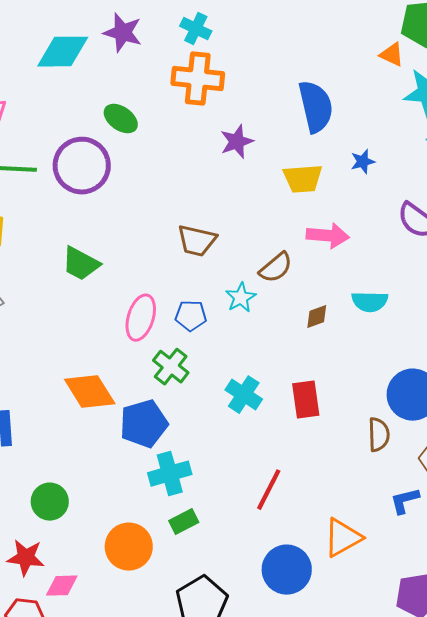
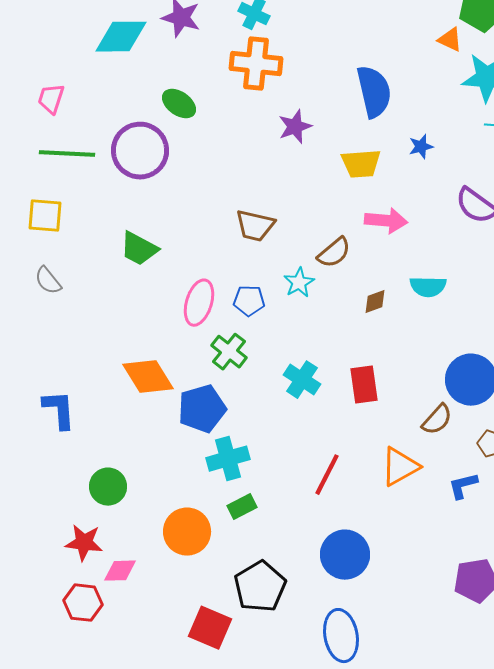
brown semicircle: (379, 435) -> (437, 420), turned 44
orange triangle: (343, 538) -> (400, 467), moved

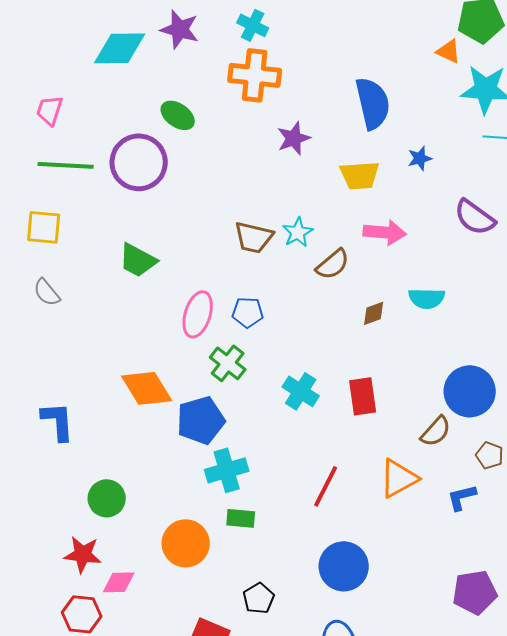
cyan star: (299, 283) -> (298, 232), moved
green rectangle: (242, 507) -> (241, 518), turned 32
black pentagon: (260, 587) -> (259, 598), size x0.6

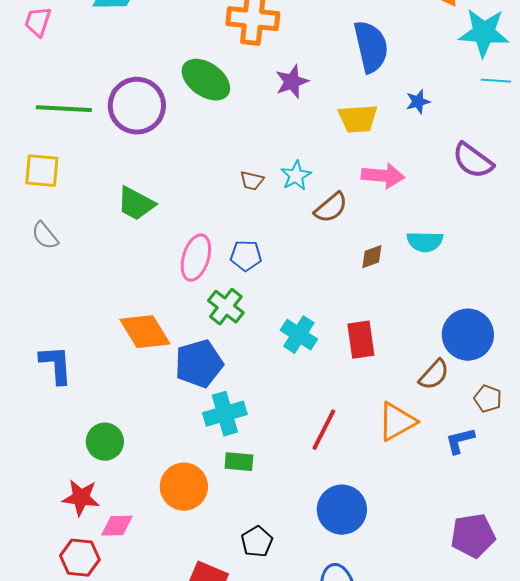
pink trapezoid: (50, 110) -> (38, 22), moved
green ellipse: (178, 115) -> (206, 80), moved, size x1.4
brown trapezoid: (254, 237) -> (252, 181), size x0.6

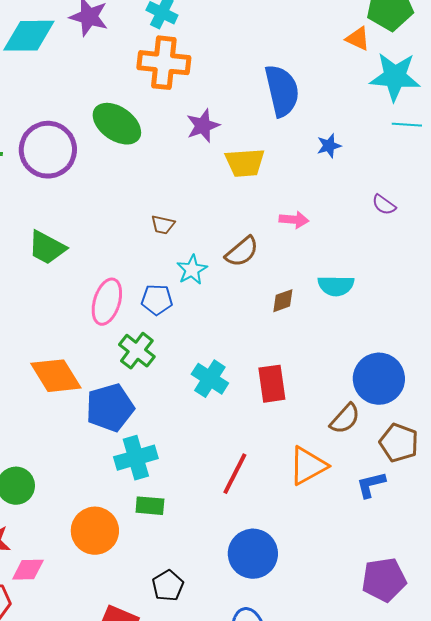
yellow trapezoid: (358, 119) -> (245, 163), moved
purple semicircle: (473, 161) -> (384, 205), size x0.6
cyan star: (296, 176) -> (192, 270), moved
pink arrow: (383, 176) -> (294, 220), size x0.7
brown pentagon: (488, 399) -> (399, 443), size x1.4

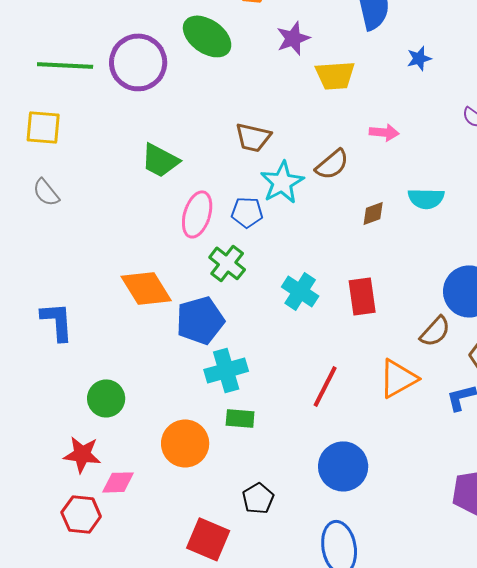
brown trapezoid: (163, 225) -> (253, 137), size x1.5
green trapezoid: (47, 248) -> (160, 160), moved
cyan star: (192, 270) -> (282, 182), size x1.4

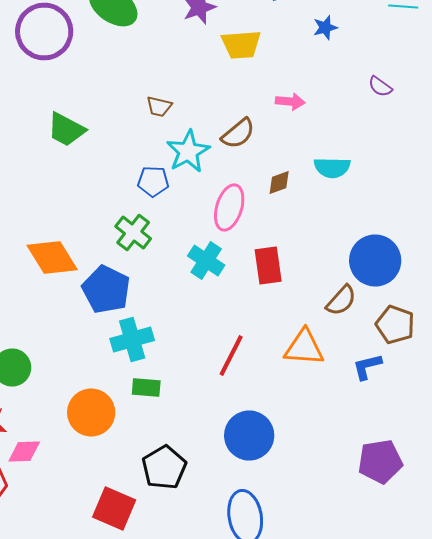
brown trapezoid: (253, 137) -> (159, 106), size x0.7
pink ellipse: (197, 214) -> (229, 208), moved
blue pentagon: (200, 320) -> (106, 290), turned -30
orange triangle: (398, 378) -> (304, 348), turned 33
black pentagon: (258, 498) -> (164, 468), size x1.4

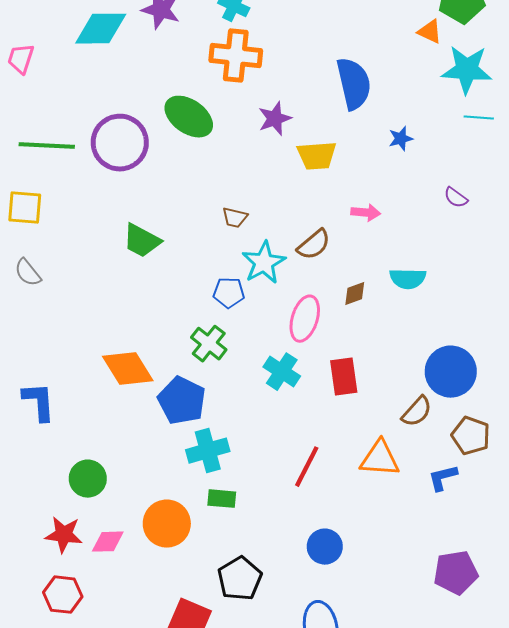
blue circle: (249, 436) -> (325, 547), size x0.7
pink diamond: (24, 452) -> (108, 542), moved

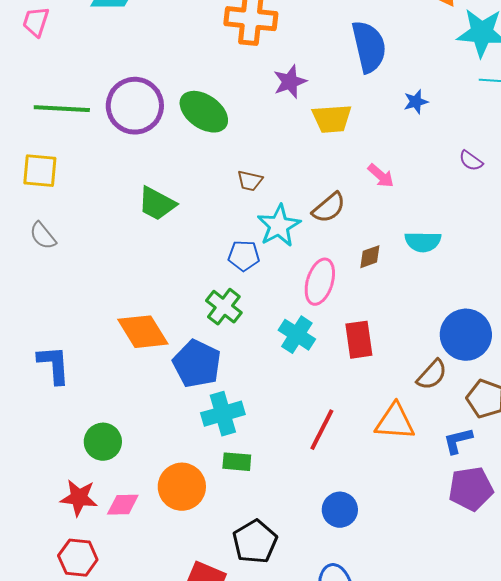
green ellipse: (189, 117) -> (204, 112), moved
pink arrow: (366, 213) -> (381, 176), turned 36
purple pentagon: (456, 573) -> (471, 489), moved

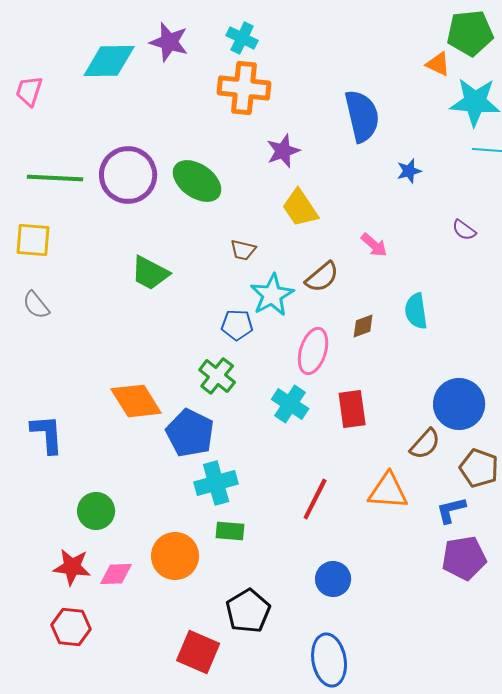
yellow trapezoid: (332, 119) -> (300, 208), moved, turned 60
cyan semicircle: (423, 242) -> (416, 311), turned 81

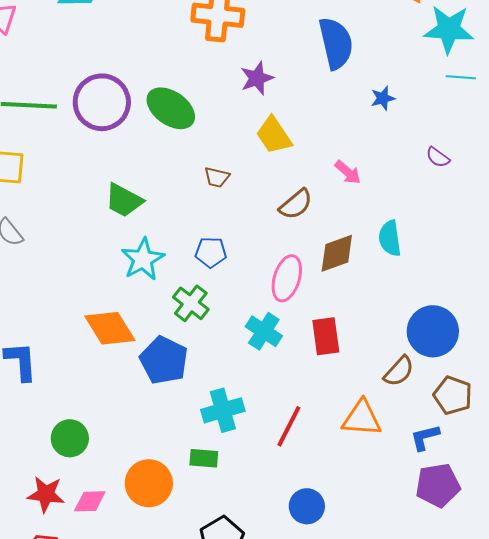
cyan star: (272, 295) -> (143, 259), moved
brown diamond: (363, 326) -> (337, 253), size x1.6
cyan cross: (216, 483) -> (223, 410), moved

